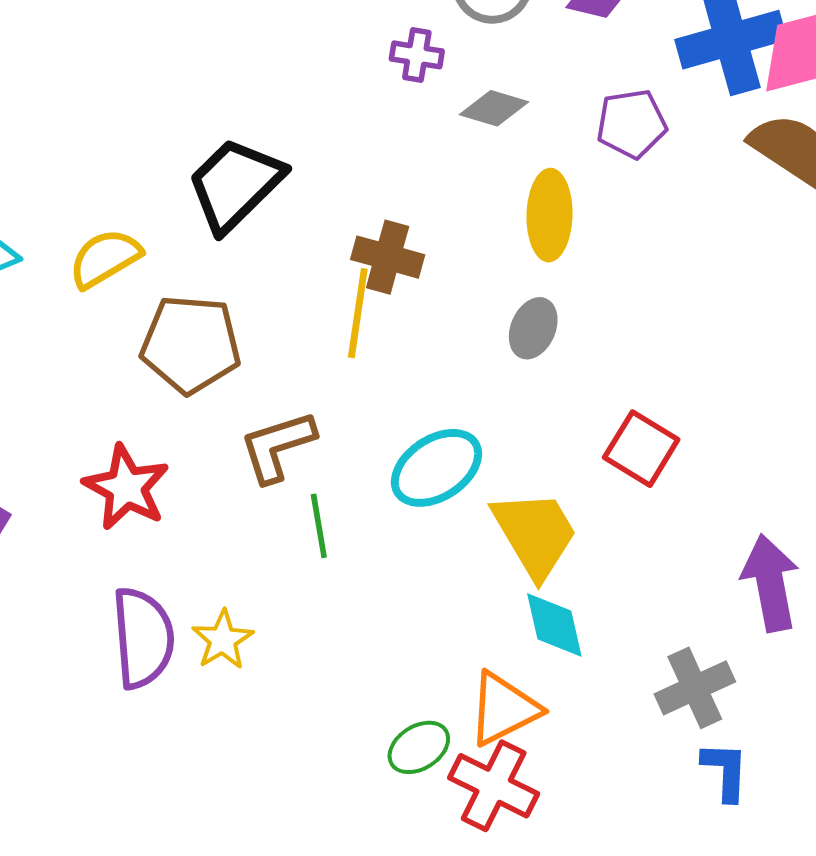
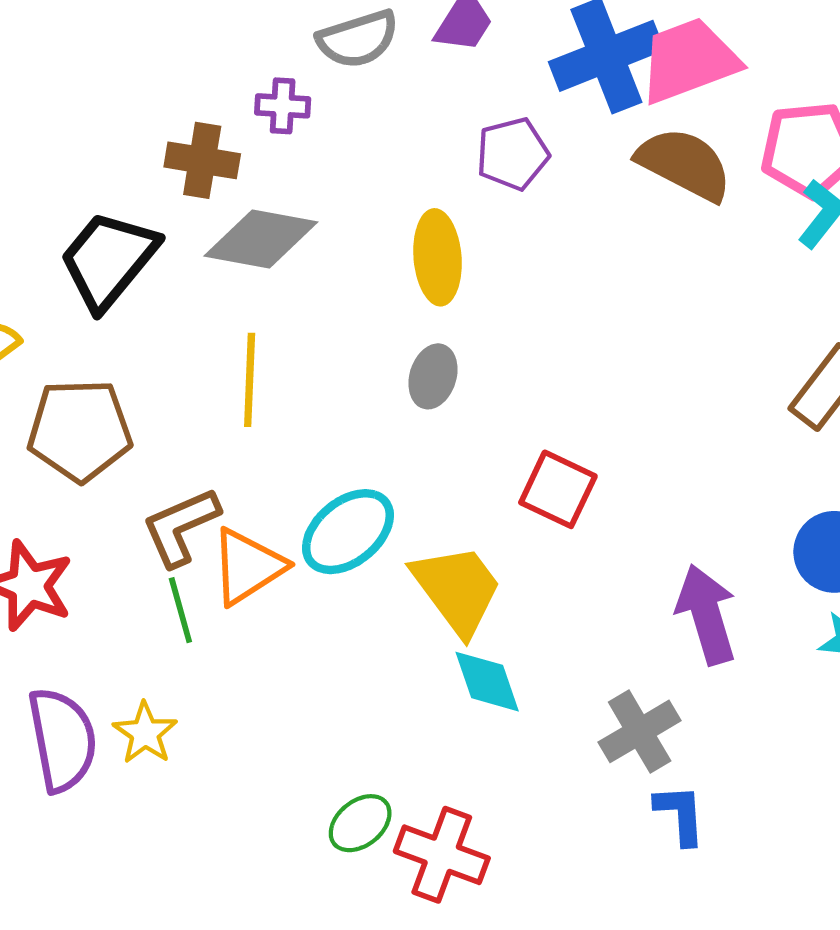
gray diamond: (494, 108) -> (261, 239), moved, size x1.6
brown cross: (388, 257) -> (202, 160), moved
green line: (319, 526) -> (180, 610), moved
orange triangle: (504, 709) -> (248, 567), moved

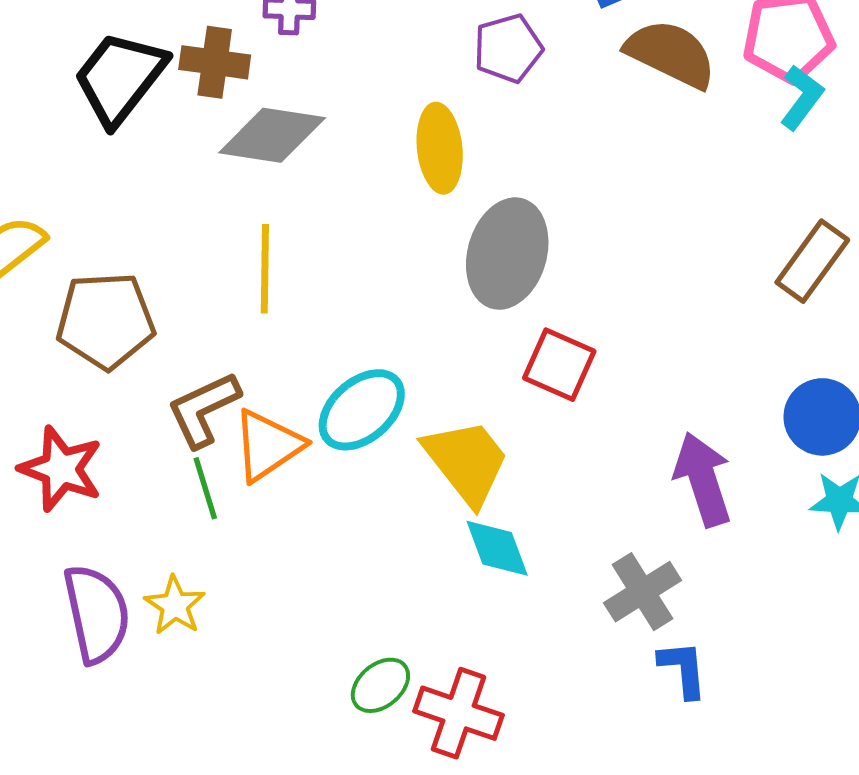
black trapezoid: (108, 260) -> (120, 78), moved
gray ellipse: (433, 376) -> (507, 254), moved, size x1.8

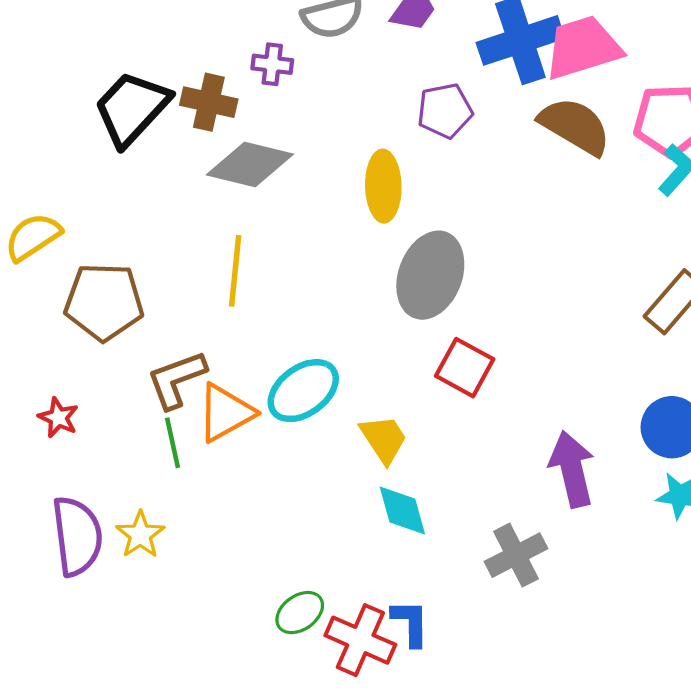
yellow trapezoid: (466, 462) -> (384, 439), size x0.7
red star: (61, 469) -> (58, 418), size x0.6
blue L-shape: (683, 669) -> (410, 623), moved

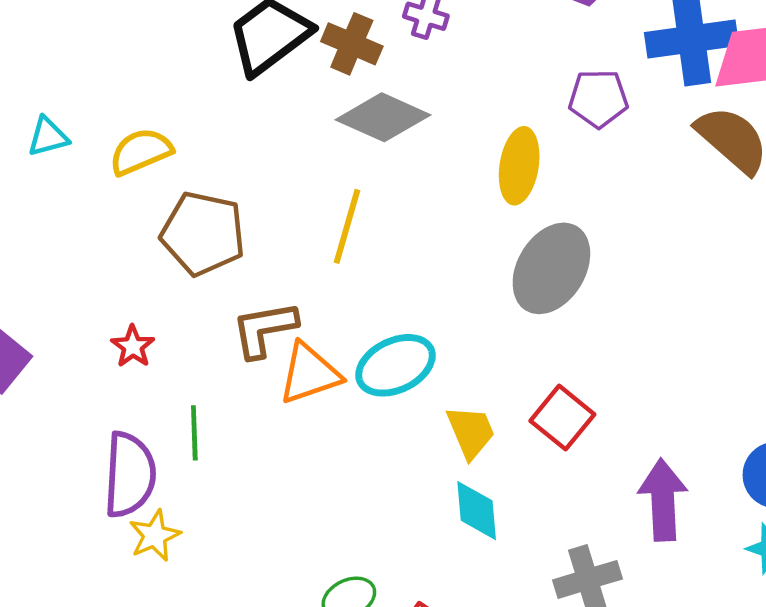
red square: (465, 368) -> (562, 418), moved
green line: (173, 443) -> (194, 433), moved
yellow star: (140, 535) -> (155, 536), moved

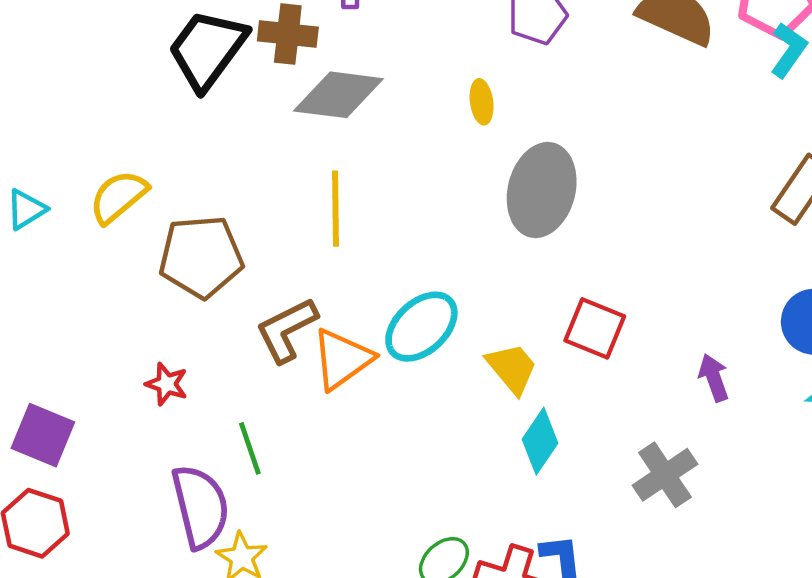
yellow ellipse: (519, 166) -> (482, 102), size x0.6
purple arrow: (663, 500) -> (714, 378), size x0.6
cyan diamond: (477, 511) -> (540, 441), turned 56

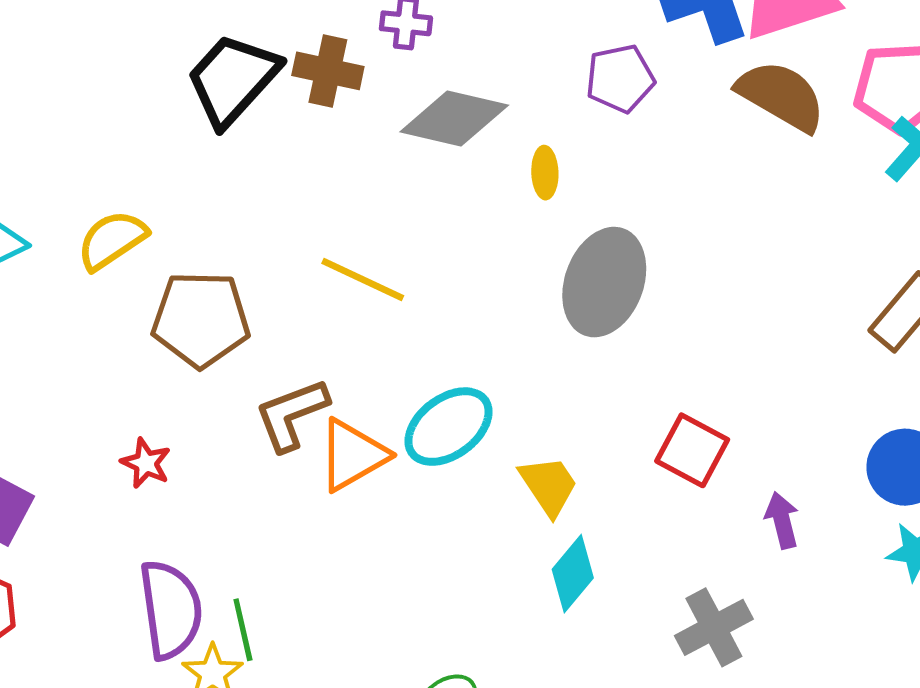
gray diamond: (338, 95) -> (454, 119), moved
yellow line: (336, 209) -> (363, 279), turned -70
red square: (595, 328) -> (692, 450), moved
green line: (250, 448) -> (243, 630), moved

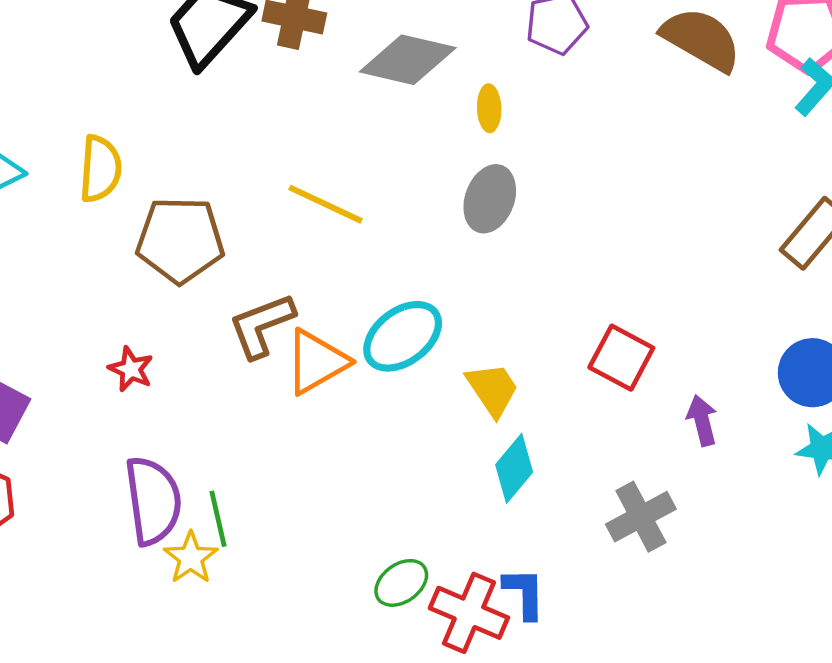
yellow semicircle: (112, 240) -> (100, 169), turned 128
gray ellipse: (604, 282) -> (490, 199), moved, size x0.7

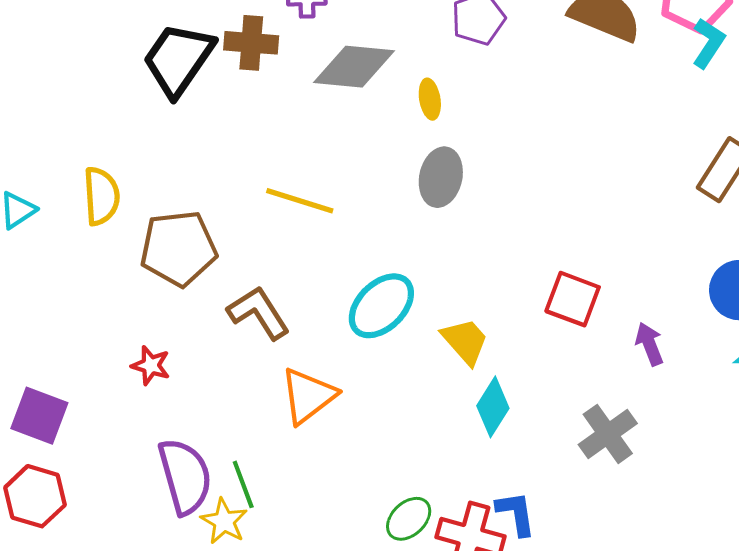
brown L-shape: (262, 325) -> (259, 313), turned 86
orange triangle: (316, 362) -> (308, 396), moved

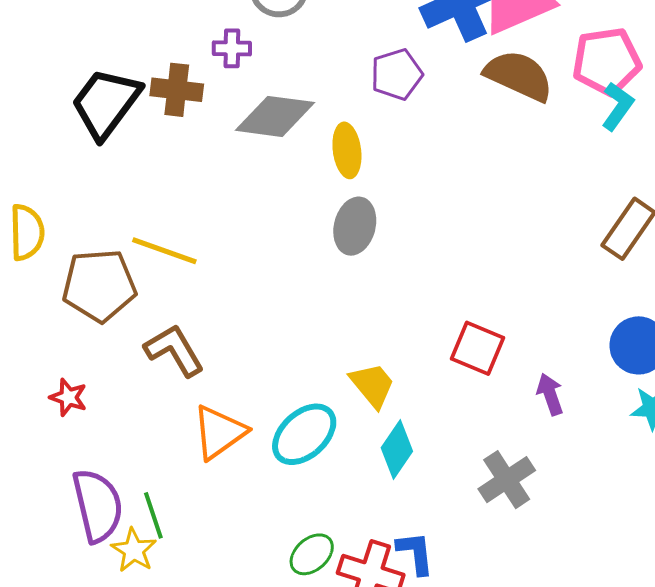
yellow ellipse: (430, 99) -> (347, 150), size x1.4
yellow line: (300, 201) -> (164, 251), moved
cyan ellipse: (381, 306) -> (304, 434), moved

